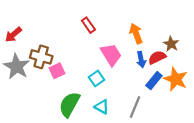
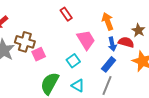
red semicircle: (157, 57) -> (126, 42), turned 42
blue rectangle: (154, 81) -> (109, 64), moved

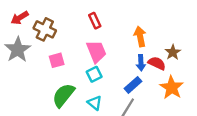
pink trapezoid: (86, 40) -> (96, 52), moved
brown cross: (25, 42) -> (45, 29), moved

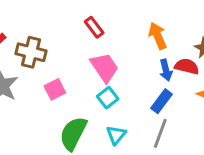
cyan triangle: (95, 103) -> (116, 135), turned 42

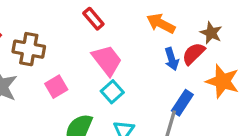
orange arrow: (158, 36) -> (161, 23), turned -36
red semicircle: (187, 66) -> (194, 54), turned -55
blue rectangle: (161, 101) -> (182, 103), moved

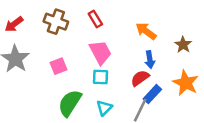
brown cross: (29, 49) -> (56, 22), moved
red semicircle: (194, 54) -> (140, 78), moved
cyan square: (112, 92) -> (100, 77), turned 35

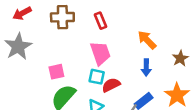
brown cross: (56, 22) -> (62, 17), turned -30
pink square: (59, 66) -> (56, 72), moved
red semicircle: (140, 78) -> (111, 85), moved

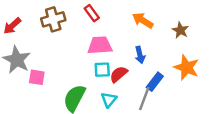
pink trapezoid: (100, 53) -> (100, 45), turned -60
blue arrow: (146, 68) -> (140, 55), moved
pink square: (56, 72) -> (37, 77), moved, turned 35

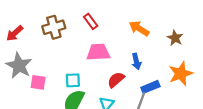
orange star: (186, 68) -> (181, 74), turned 30
cyan square: (102, 70) -> (73, 80), moved
blue rectangle: (155, 82) -> (150, 87), turned 30

